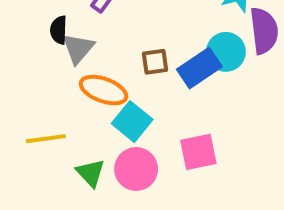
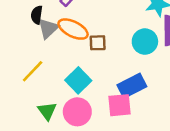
blue rectangle: (199, 68) -> (132, 86), moved
orange ellipse: (104, 90) -> (73, 29), moved
yellow line: (46, 139) -> (33, 71), moved, turned -45

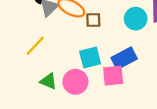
cyan square: (78, 80) -> (90, 57), moved, turned 30
green triangle: (47, 111) -> (48, 81), turned -30

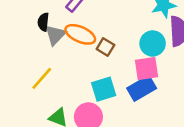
brown square: (93, 20) -> (105, 47), turned 35
pink square: (113, 76) -> (146, 69), moved

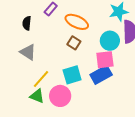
orange ellipse: (80, 34) -> (77, 22), moved
gray triangle: (55, 35) -> (28, 52), moved, turned -42
yellow line: (42, 78) -> (41, 79), moved

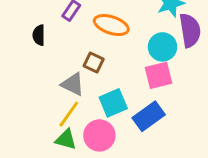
brown square: (74, 43) -> (94, 62), moved
gray triangle: (28, 52) -> (73, 84), moved
blue rectangle: (101, 75) -> (149, 116), moved

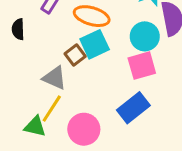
brown square: (94, 62) -> (75, 55), turned 30
cyan square: (113, 103) -> (95, 44), moved
green triangle: (66, 139) -> (35, 126), moved

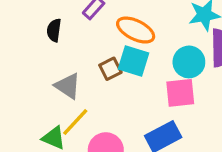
cyan square: (95, 44) -> (133, 61), turned 32
gray triangle: (55, 78) -> (68, 86), moved

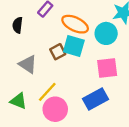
cyan circle: (189, 62) -> (106, 33), moved
yellow line: (75, 122) -> (47, 92), moved

